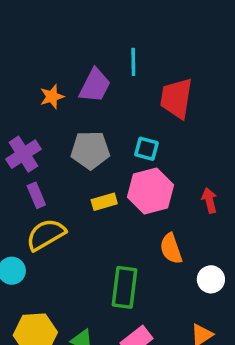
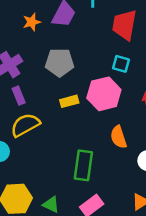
cyan square: (146, 149) -> (121, 64), moved

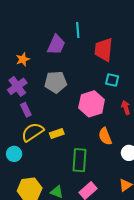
orange star: (32, 22) -> (23, 59), moved
cyan square: (121, 64) -> (112, 80), moved
yellow rectangle: (69, 101) -> (57, 133), moved

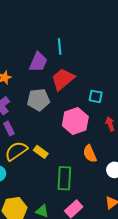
red trapezoid: (104, 50) -> (63, 79), moved, turned 45
yellow rectangle: (57, 133) -> (41, 152), turned 56

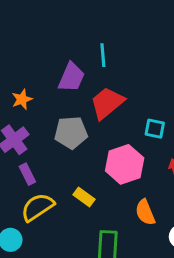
yellow rectangle: (41, 152) -> (84, 197), moved

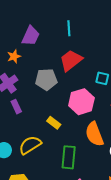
purple trapezoid: (71, 77) -> (31, 36), moved
yellow semicircle: (38, 207) -> (30, 145), moved
orange semicircle: (145, 212) -> (94, 134), size x1.4

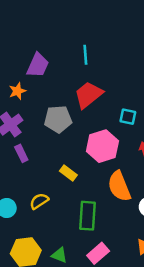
yellow semicircle: (30, 145) -> (39, 201), size x0.7

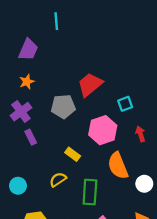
cyan line: (85, 55) -> (56, 21), moved
purple trapezoid: (38, 65) -> (28, 50), moved
cyan square: (128, 117) -> (125, 104), turned -32
yellow semicircle: (39, 201) -> (58, 180), moved

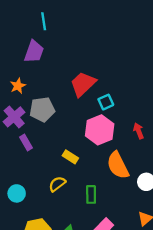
purple trapezoid: (28, 50) -> (34, 52), moved
cyan square: (125, 104) -> (106, 102), moved
gray pentagon: (63, 106) -> (42, 109), moved
green rectangle: (90, 192) -> (91, 194), size x0.7

